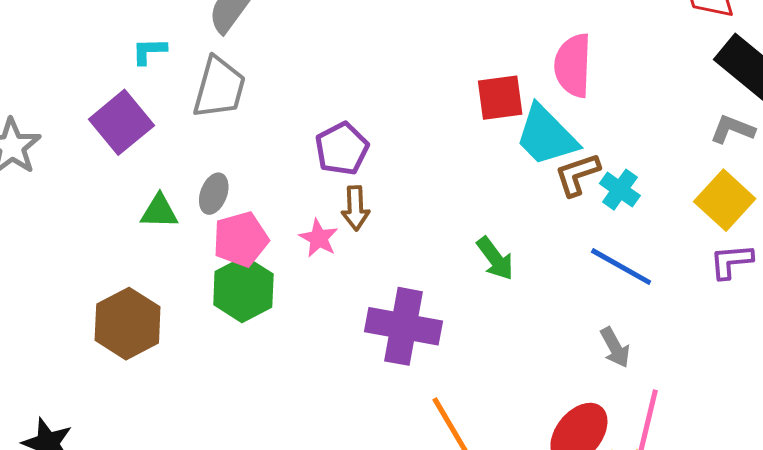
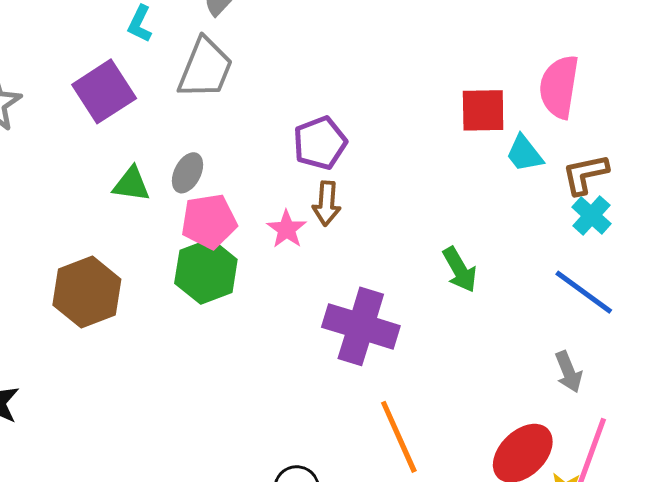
cyan L-shape: (149, 51) -> (140, 24), turned -69
cyan trapezoid: (546, 136) -> (524, 154), size x0.6
brown L-shape: (577, 174) -> (585, 174), moved

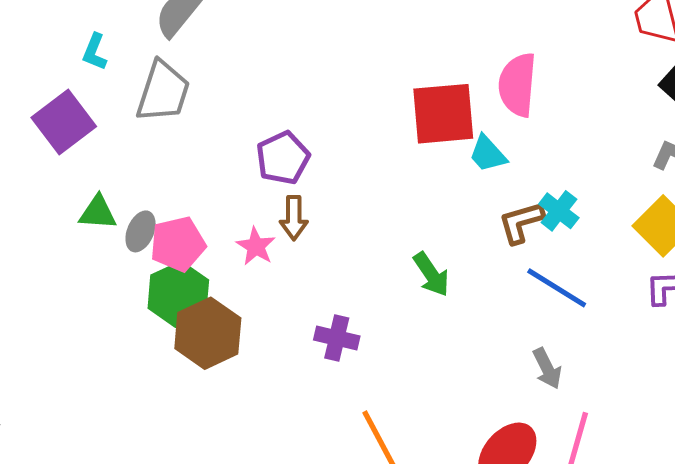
red square: (483, 110) -> (443, 114), size x1.4
gray ellipse: (187, 173) -> (141, 231), moved
brown L-shape: (585, 174) -> (521, 222), moved
brown hexagon: (87, 292) -> (208, 333), moved
purple cross: (361, 326) -> (337, 338), size x0.6

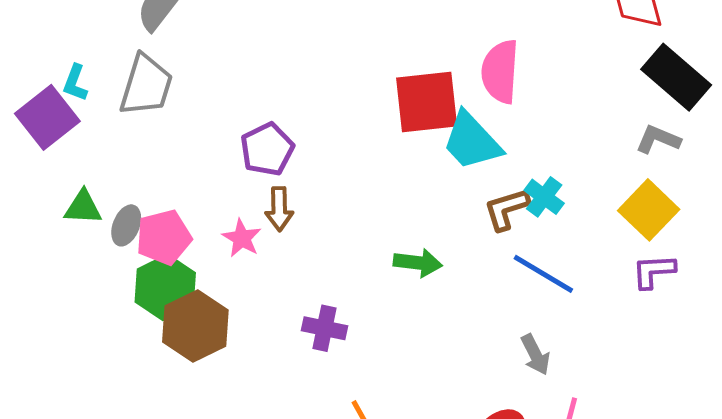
cyan L-shape: (95, 52) -> (75, 83), moved
cyan trapezoid: (488, 154) -> (472, 141), size x1.6
green arrow: (431, 274) -> (418, 263), turned -48

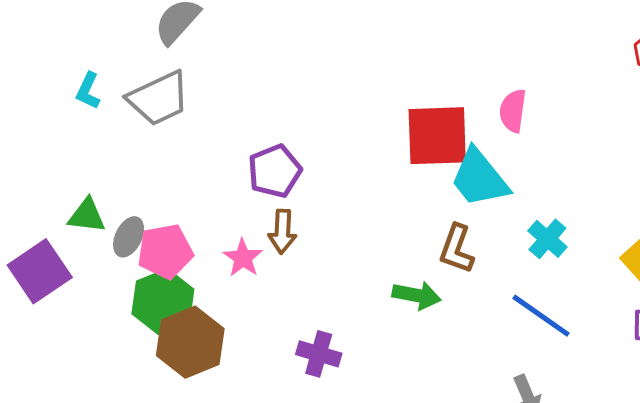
pink semicircle: (500, 72) -> (513, 111), size x0.7
gray trapezoid: (146, 85) -> (159, 98), turned 44
purple square: (47, 117) -> (40, 271), moved
brown L-shape: (506, 209) -> (457, 249), moved, turned -57

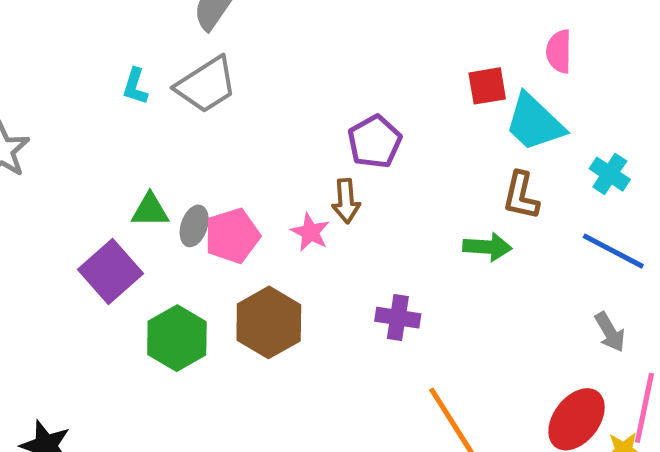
red square: (437, 136) -> (487, 86), size x0.6
purple pentagon: (275, 171) -> (375, 142), moved
green hexagon: (163, 301) -> (177, 338), moved

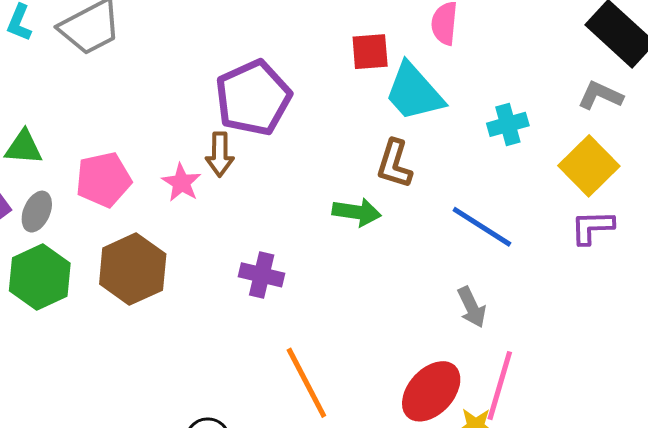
purple pentagon: (375, 142) -> (253, 98), size x1.4
cyan cross: (610, 174) -> (508, 124), moved, turned 36
gray ellipse: (194, 226) -> (37, 212), moved

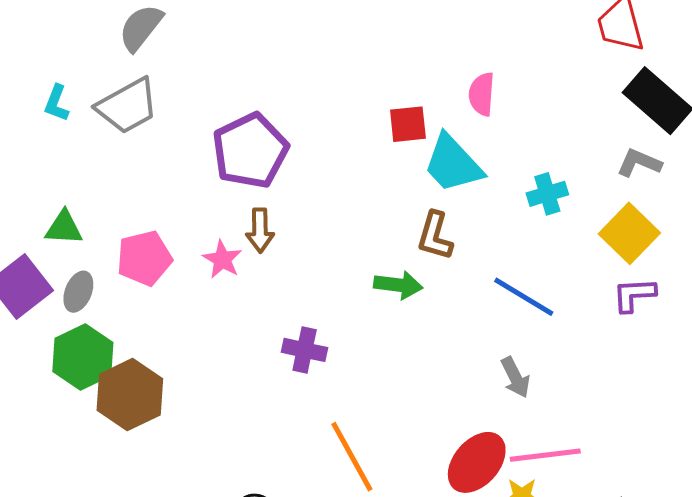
purple pentagon: (253, 98) -> (250, 151), moved
brown hexagon: (133, 269) -> (130, 395), moved
pink line: (500, 386) -> (545, 455), turned 68

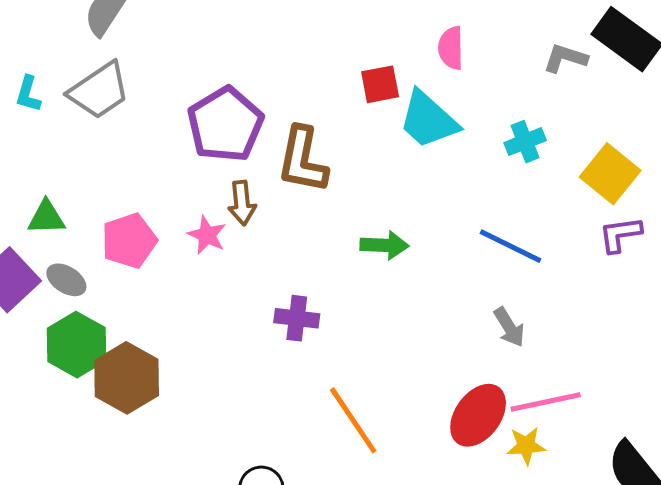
gray L-shape: (639, 163) -> (565, 58), moved
brown L-shape: (435, 236) -> (303, 160), moved, size x1.4
gray ellipse: (78, 292) -> (66, 280), turned -75

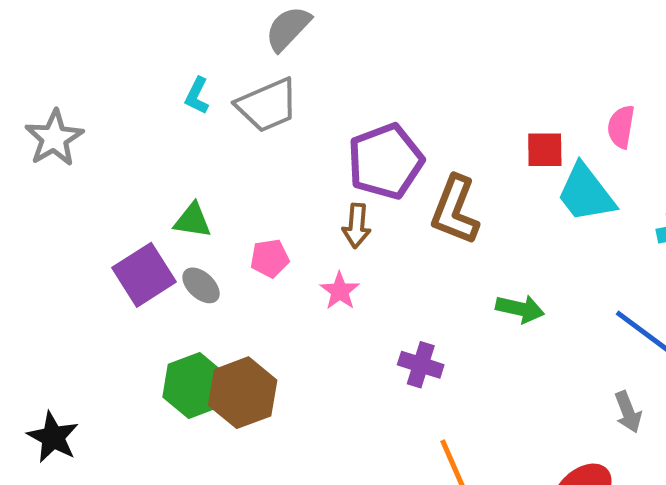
brown arrow: (242, 203) -> (357, 226), moved
pink star: (207, 235) -> (340, 291), moved
pink pentagon: (129, 241) -> (270, 258), size x0.7
green hexagon: (77, 345) -> (194, 385), moved

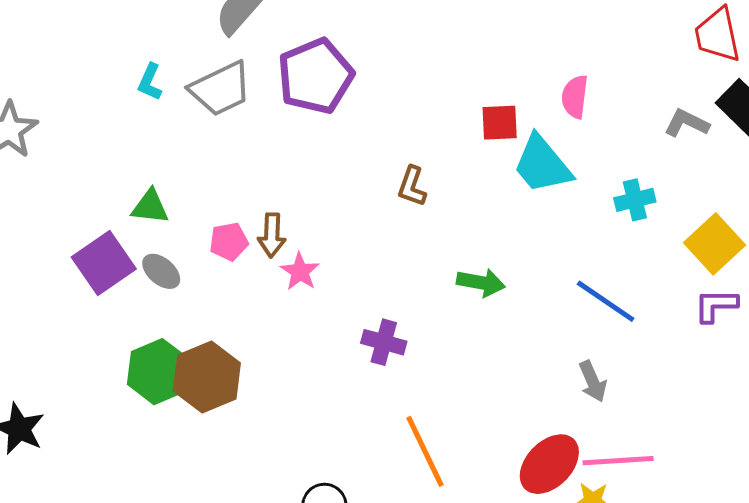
purple pentagon: (385, 161) -> (316, 76), moved
brown L-shape: (455, 210) -> (412, 186), size x0.6
brown arrow: (357, 226) -> (272, 235), moved

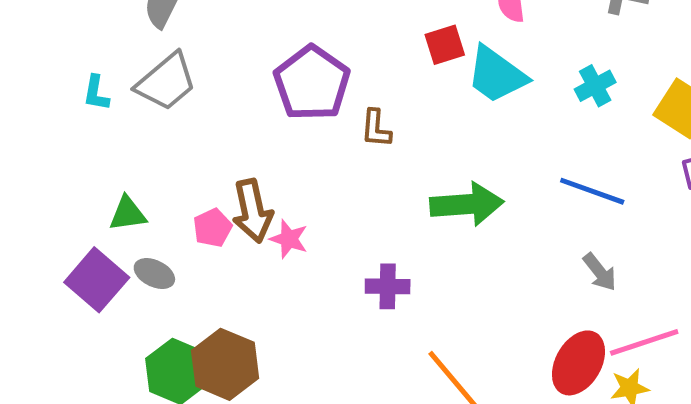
purple pentagon: (316, 76) -> (312, 83), moved
brown arrow: (272, 235) -> (252, 211), size x1.4
green arrow: (481, 282) -> (467, 204), size x1.5

